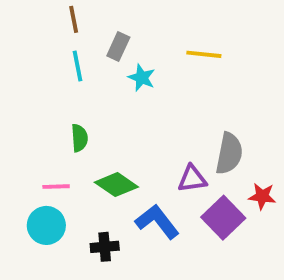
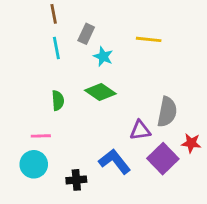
green diamond: (116, 185) -> (100, 92), moved

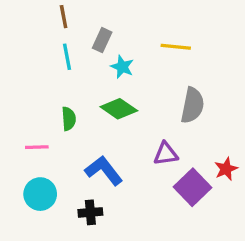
gray semicircle: (167, 112) -> (192, 105), moved
pink line: (41, 136) -> (37, 147), moved
red star: (191, 143) -> (226, 169), turned -30
blue L-shape: (115, 161) -> (104, 171), moved

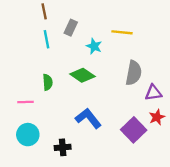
cyan star: (122, 67) -> (94, 46), moved
purple triangle: (166, 154) -> (153, 93), moved
blue L-shape: (104, 171) -> (88, 118), moved

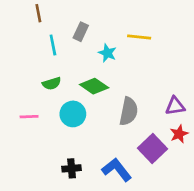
brown line: (44, 11) -> (38, 13), moved
gray semicircle: (134, 73) -> (129, 111), moved
green semicircle: (48, 82) -> (52, 83), moved, turned 77
blue L-shape: (88, 118) -> (117, 170), moved
cyan circle: (28, 135) -> (73, 114), moved

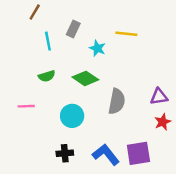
brown line: (38, 13) -> (35, 12), turned 42
cyan circle: (73, 114) -> (72, 116), moved
purple square: (152, 148) -> (138, 153), moved, turned 35

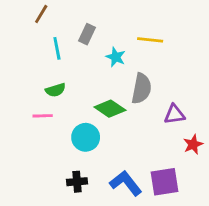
green diamond: (85, 78) -> (110, 109), moved
purple triangle: (159, 97) -> (174, 114), moved
gray semicircle: (117, 101) -> (141, 89), moved
pink line: (26, 106) -> (43, 116), moved

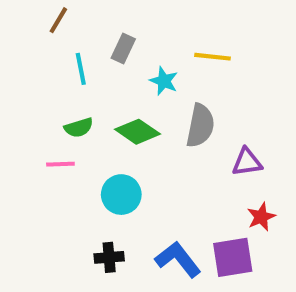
green diamond: (110, 109) -> (137, 132), moved
red star: (193, 144) -> (261, 217), moved

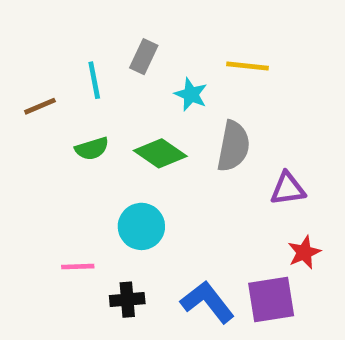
brown line: (58, 20) -> (40, 106), moved, turned 36
pink line: (60, 164) -> (78, 267), moved

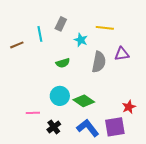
green semicircle: (92, 149) -> (63, 63), moved
green diamond: (160, 153) -> (84, 101), moved
purple triangle: (288, 189) -> (122, 54), moved
black cross: (127, 300) -> (54, 127), turned -32

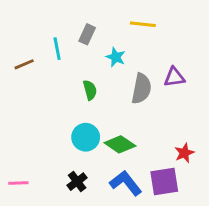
yellow line: (105, 28) -> (143, 24), moved
green semicircle: (63, 63) -> (90, 90), turned -88
pink line: (33, 113) -> (18, 183), moved

